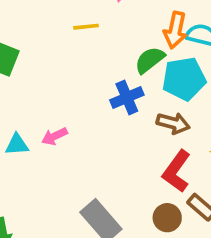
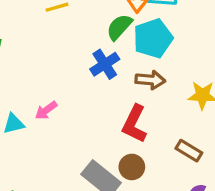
red L-shape: (176, 171) -> (134, 124), moved
brown circle: (167, 218) -> (132, 167), moved

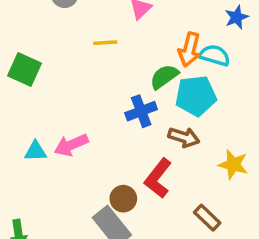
pink arrow: (46, 110) -> (71, 145), size x1.4
brown circle: (132, 167) -> (123, 199), moved

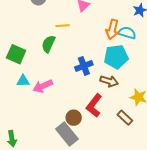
green square: (24, 69) -> (16, 54), moved
green semicircle: (164, 77) -> (48, 44), moved, turned -30
cyan triangle: (35, 151) -> (23, 81), moved
brown rectangle: (207, 218) -> (125, 118), moved

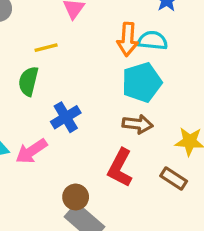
blue cross: (84, 66) -> (66, 117), moved
brown circle: (74, 118) -> (76, 197), moved

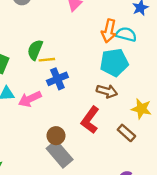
yellow line: (46, 48) -> (47, 60), moved

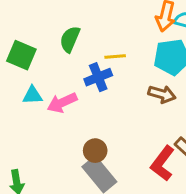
yellow line: (47, 60) -> (115, 57), moved
red L-shape: (90, 120) -> (163, 163), moved

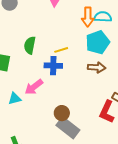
blue cross: (98, 77) -> (53, 66), turned 36
cyan triangle: (32, 95) -> (15, 99), moved

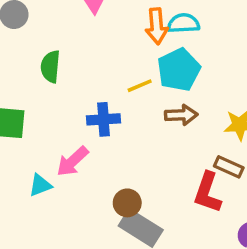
green semicircle: (30, 45) -> (50, 67), moved
yellow line: (61, 50) -> (140, 86), moved

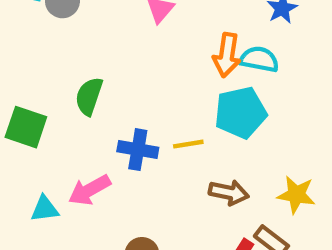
green semicircle: (50, 67) -> (89, 96), moved
yellow line: (140, 86) -> (188, 144), moved
brown arrow: (181, 115) -> (229, 192), moved

